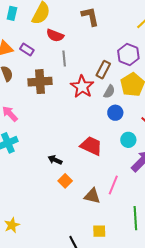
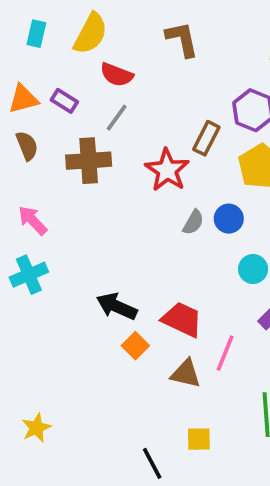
gray line: (64, 59) -> (117, 118), moved, turned 42
gray semicircle: (109, 92) -> (193, 222), moved
red trapezoid: (91, 146) -> (182, 319), moved
black arrow: (55, 160) -> (117, 306), size x1.5

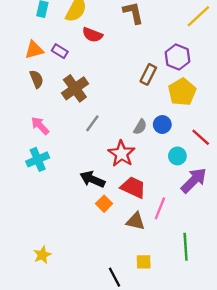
gray line: (117, 118) -> (92, 123), moved
brown cross: (89, 161) -> (75, 88), turned -32
red star: (167, 170) -> (122, 154), moved

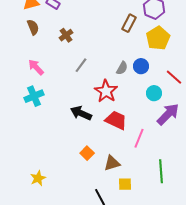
brown cross: (75, 88) -> (66, 35), size x0.6
orange square: (104, 204) -> (87, 153), moved
brown triangle: (135, 221) -> (112, 163), moved, turned -30

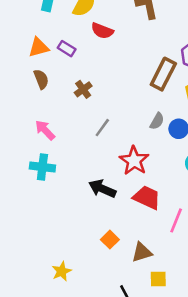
brown rectangle: (129, 23) -> (163, 74), size x1.4
gray semicircle: (122, 68) -> (157, 121), moved
cyan cross: (34, 96) -> (42, 167), turned 30
yellow star: (38, 178) -> (62, 271), moved

